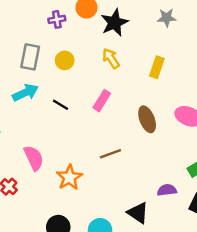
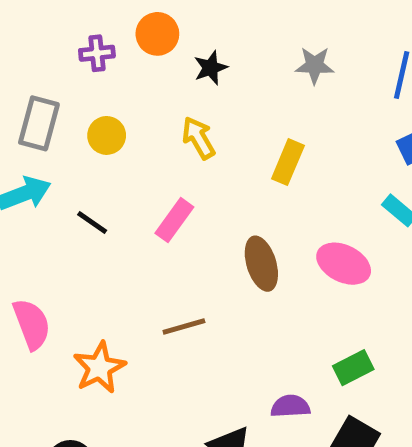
black star: (114, 23) -> (211, 68), size x0.6

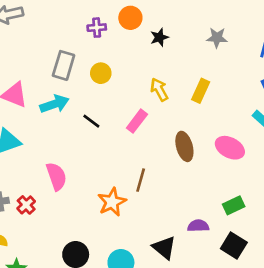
yellow arrow: (199, 138) -> (159, 90), moved
brown line: (184, 326) -> (141, 180), turned -60
orange star: (99, 368) -> (112, 202), moved

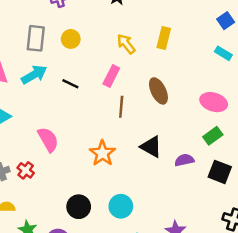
pink ellipse: (230, 148) -> (214, 102), moved
brown line: (141, 180) -> (121, 107), moved
black triangle: (164, 248) -> (151, 147), moved

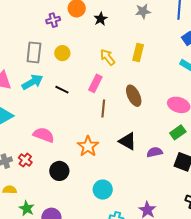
pink semicircle: (48, 139) -> (44, 135), turned -40
black circle: (79, 207) -> (59, 171), moved

